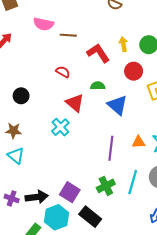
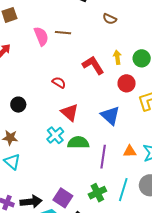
pink semicircle: (43, 24) -> (41, 36), turned -126
brown line: (68, 35) -> (63, 33), moved
green semicircle: (98, 86) -> (78, 143), moved, size x1.5

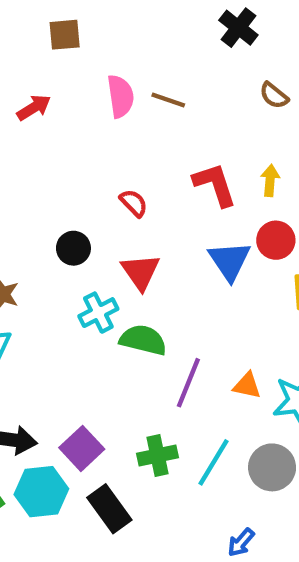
black circle: (18, 105) -> (73, 248), moved
blue triangle: (110, 116) -> (230, 261), moved

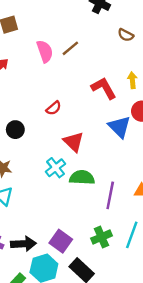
brown line: (168, 100) -> (70, 48), turned -48
red semicircle: (134, 203) -> (54, 108), moved, turned 105
black circle: (73, 248) -> (15, 130), moved

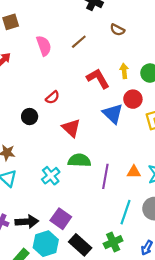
brown line: (70, 48) -> (79, 42), moved
black circle: (15, 130) -> (30, 117), moved
cyan cross: (56, 168) -> (51, 176), moved
green cross: (101, 237) -> (113, 242), moved

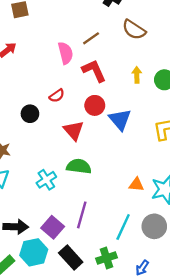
brown semicircle: (117, 30) -> (134, 30), size x1.5
pink semicircle: (44, 46) -> (65, 53), moved
red L-shape: (98, 79) -> (94, 71), moved
red circle: (133, 99) -> (95, 105), moved
purple line: (105, 176) -> (82, 215), moved

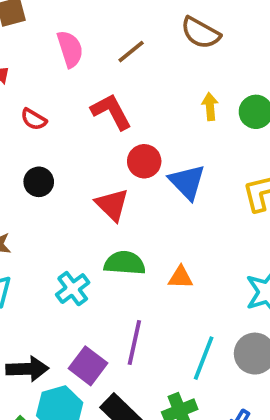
pink semicircle: (65, 53) -> (70, 49), moved
red L-shape: (94, 71) -> (111, 112), moved
red semicircle: (57, 96) -> (34, 119), moved, turned 70
orange triangle: (136, 185) -> (181, 277), moved

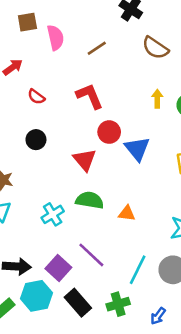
pink semicircle: (70, 49) -> (56, 38), moved
brown line: (131, 52) -> (97, 48), moved
purple line: (134, 343) -> (91, 255), turned -64

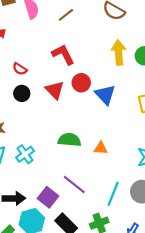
red semicircle: (36, 97) -> (20, 69), moved
yellow arrow: (157, 99) -> (119, 52), size x1.6
red triangle: (85, 160) -> (55, 90), moved
cyan cross: (53, 214) -> (25, 154), moved

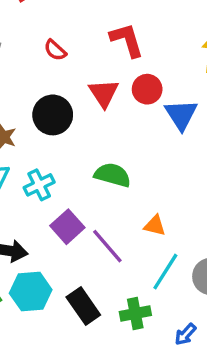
black circle: (22, 93) -> (53, 115), moved, size x1.5
orange triangle: (101, 148) -> (155, 226), moved
purple square: (48, 197) -> (67, 227), moved

